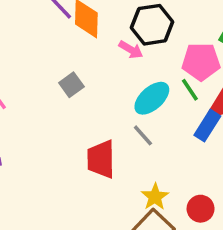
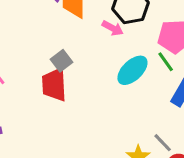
gray line: (143, 135) -> (163, 143), moved
red trapezoid: (101, 159) -> (54, 85), moved

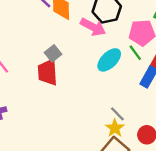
pink arrow: (113, 28) -> (93, 27), size x1.5
gray line: (163, 143) -> (117, 114), moved

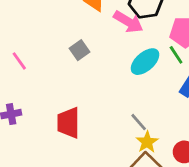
red trapezoid: (48, 72) -> (68, 123), moved
gray line: (117, 114) -> (139, 122), moved

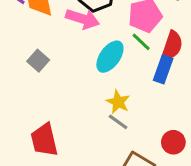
yellow star: (147, 142) -> (118, 102), moved

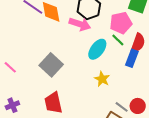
gray square: (38, 61) -> (51, 65), moved, size x1.6
gray line: (118, 122) -> (122, 107), moved

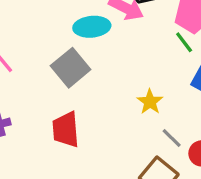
cyan ellipse: (97, 49) -> (92, 27), moved, turned 40
gray line: (122, 107) -> (172, 138), moved

